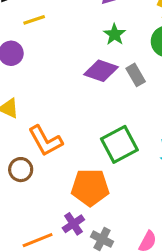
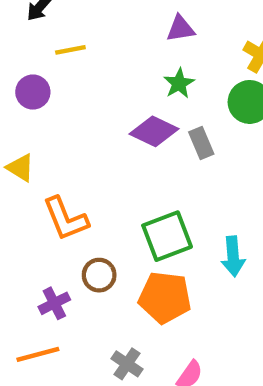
brown circle: (21, 170) -> (99, 275), moved
orange pentagon: (90, 187) -> (165, 297), moved
purple cross: (73, 224) -> (54, 303), moved

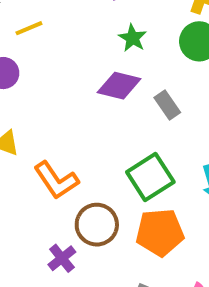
gray rectangle: (201, 143) -> (167, 105), moved
brown circle: (99, 275) -> (97, 225), size x1.4

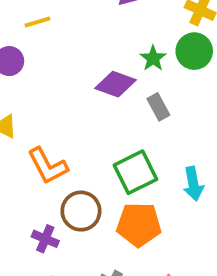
green star: (132, 38) -> (153, 58), moved
purple cross: (62, 258) -> (45, 239), turned -35

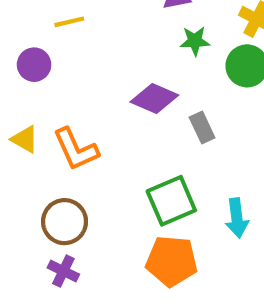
green star: (153, 58) -> (195, 41), moved, turned 30
orange L-shape: (48, 166) -> (76, 149), moved
brown circle: (81, 211) -> (65, 222), moved

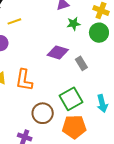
orange L-shape: (76, 149) -> (24, 80), turned 40
brown circle: (65, 222) -> (43, 113), moved

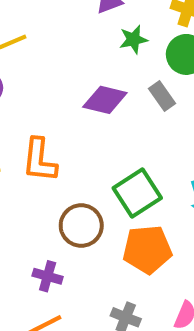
gray rectangle: (81, 63) -> (162, 96), moved

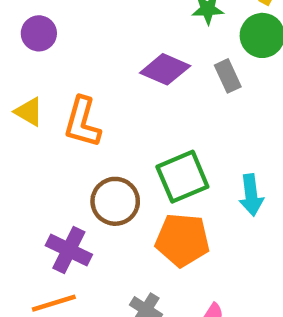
purple cross: (48, 276) -> (69, 250), size x1.4

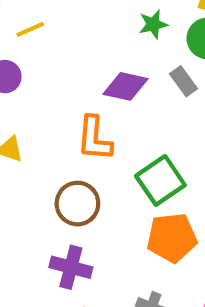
orange L-shape: (82, 122) -> (94, 139), moved
brown circle: (115, 201) -> (77, 204), moved

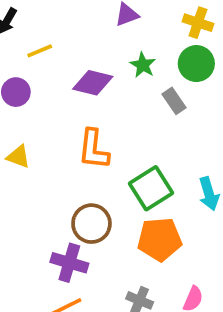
green star: (153, 24) -> (143, 65), moved, turned -30
purple diamond: (126, 86) -> (93, 83), moved
brown circle: (77, 204) -> (91, 224), moved

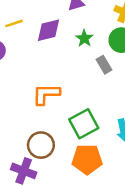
purple diamond: (93, 83) -> (48, 30), moved, turned -32
orange L-shape: (94, 149) -> (46, 94), turned 80

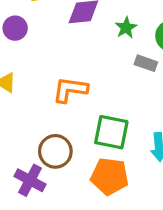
gray rectangle: (104, 65) -> (146, 63), turned -48
green square: (84, 124) -> (111, 132), turned 32

